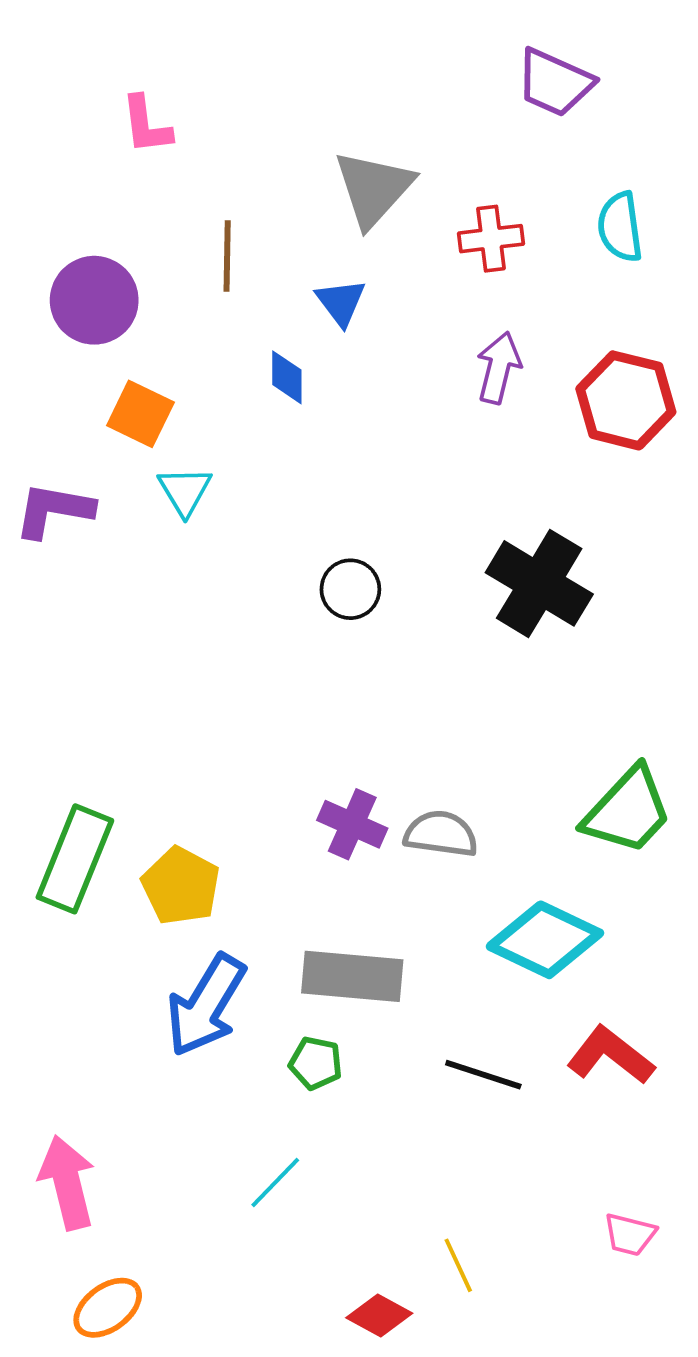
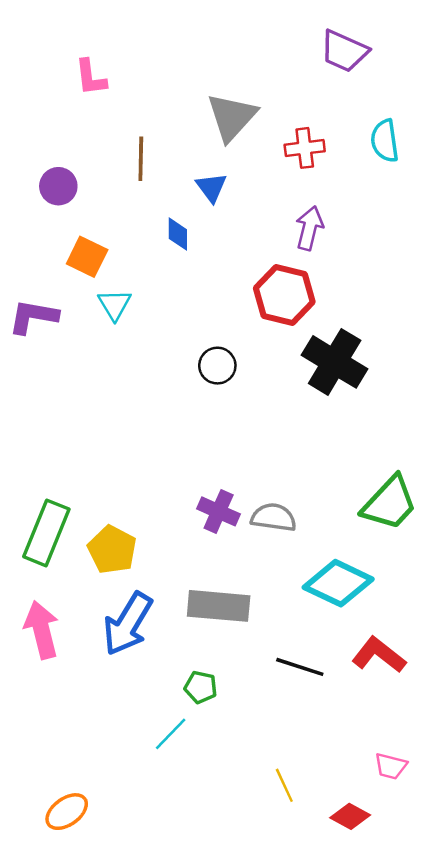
purple circle: (94, 300) -> (58, 186), size x0.7
red hexagon: (626, 400) -> (284, 295), moved
green pentagon: (316, 1063) -> (201, 687), moved
pink arrow: (67, 1183) -> (42, 630), moved
red diamond: (379, 1315) -> (350, 816), moved

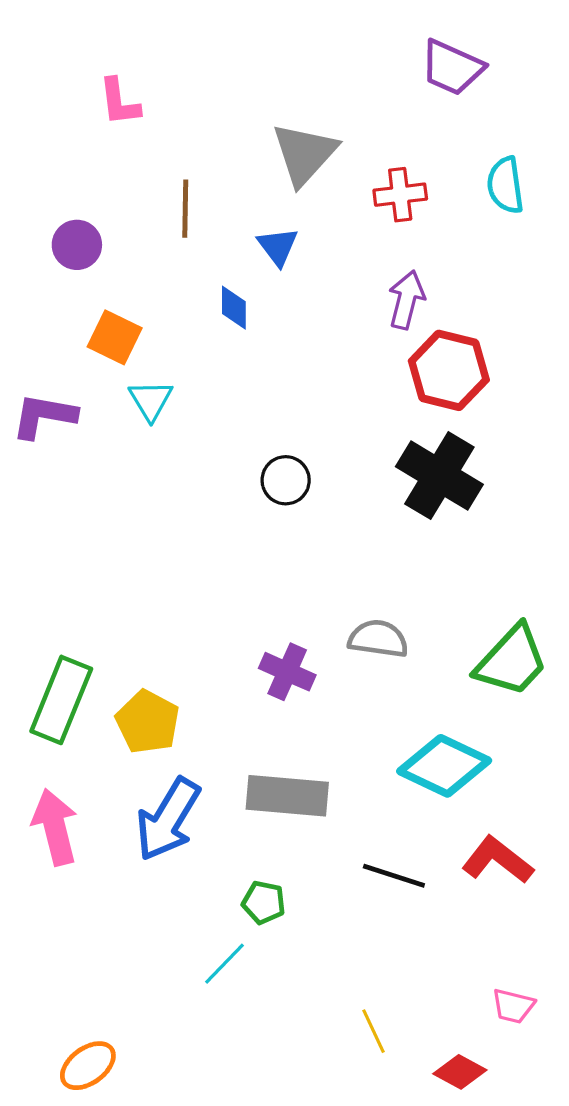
red hexagon: (284, 295) -> (449, 370), moved
gray semicircle: (274, 517) -> (378, 639), moved

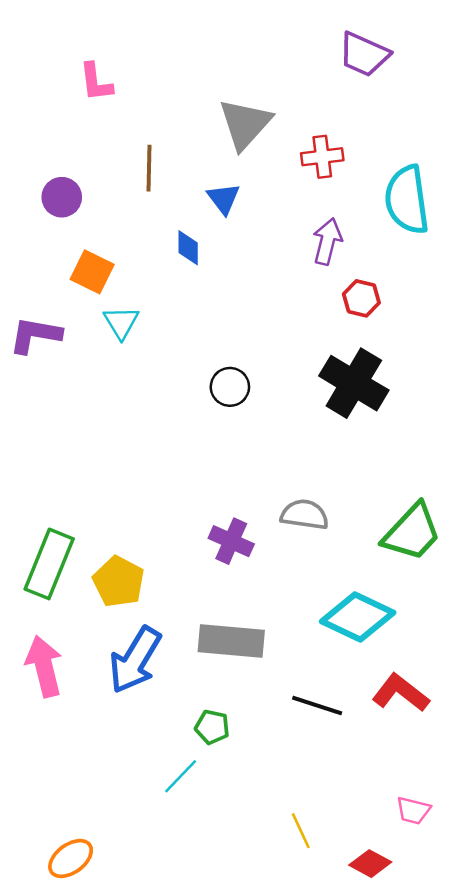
cyan semicircle: (505, 185) -> (407, 200), moved, size x1.5
red hexagon: (449, 370) -> (361, 298), size x0.6

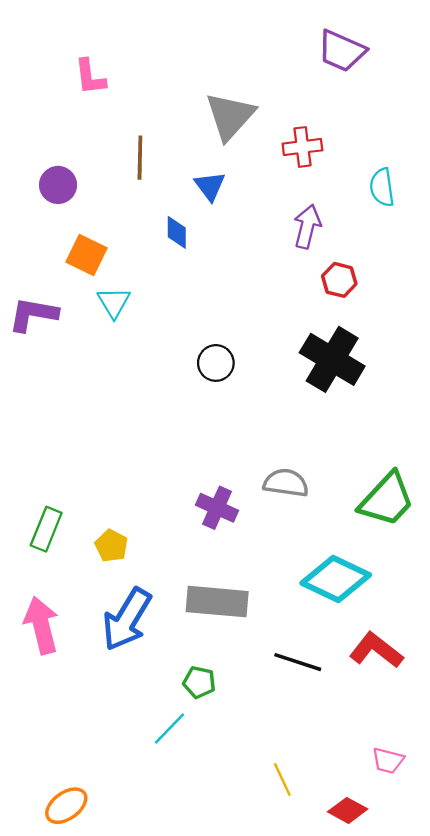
cyan semicircle: (407, 200) -> (382, 187), size x0.6
green rectangle: (49, 564) -> (46, 529), size x0.7
yellow pentagon: (119, 582) -> (111, 546), size x0.7

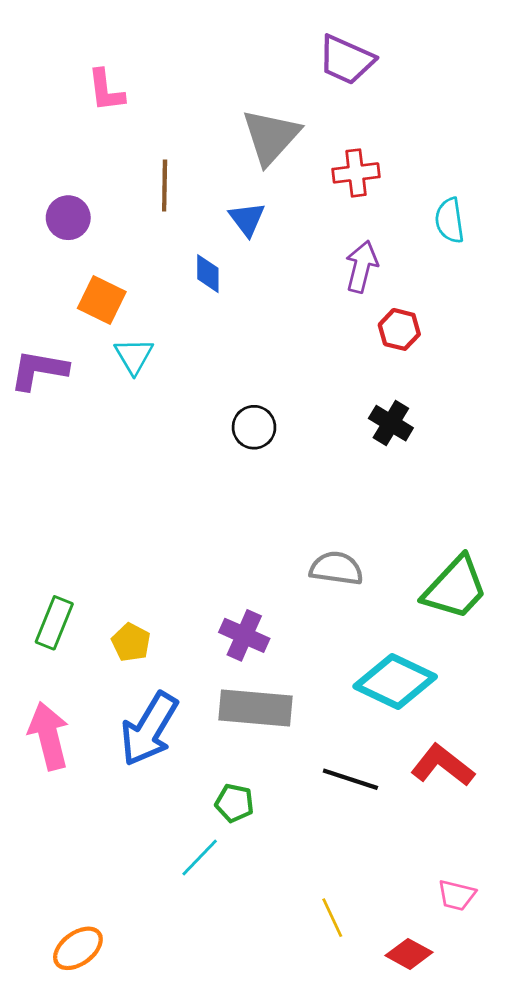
purple trapezoid: (342, 51) -> (346, 60), moved
black cross: (332, 359) -> (391, 423), size x0.6
purple cross: (217, 508) -> (244, 635), moved

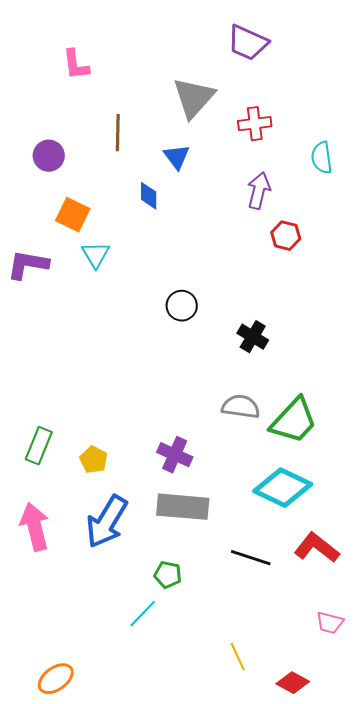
black cross: (391, 423) -> (253, 337), moved
green trapezoid: (455, 588) -> (294, 421), moved
pink trapezoid: (457, 895) -> (330, 623), moved

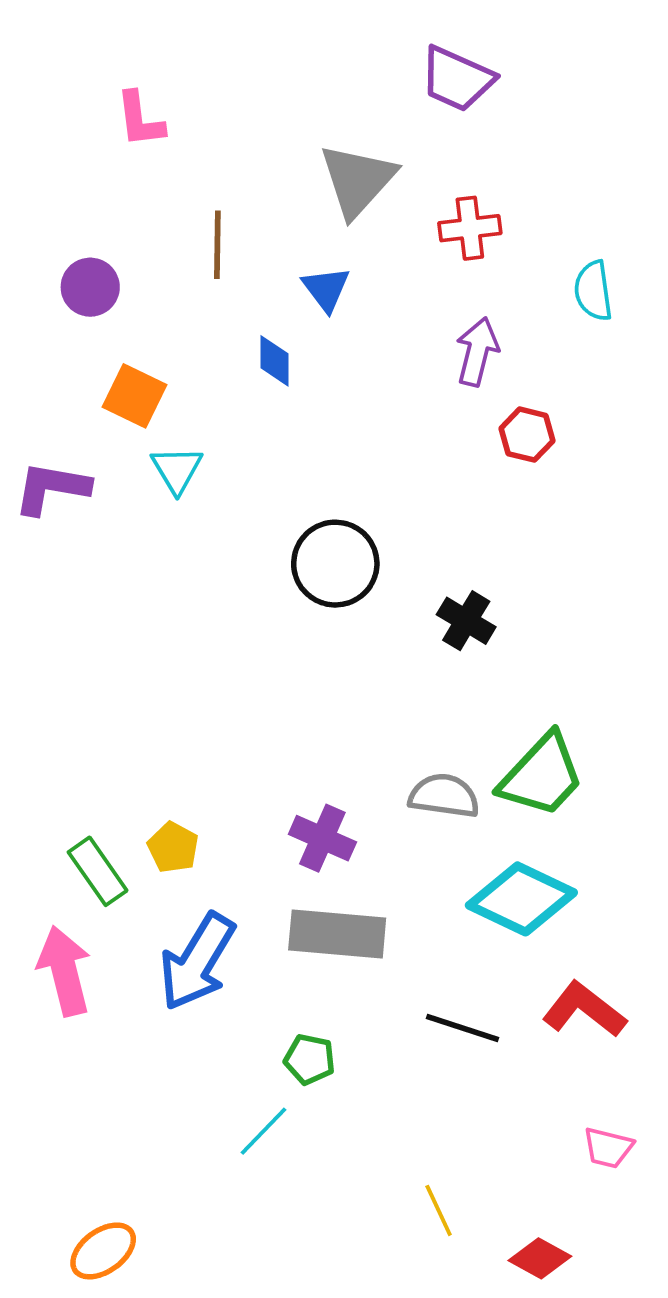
black circle: (182, 306) -> (335, 564), size x1.5
gray semicircle: (241, 407) -> (444, 796), moved
green rectangle: (39, 446) -> (98, 871), moved, turned -57

